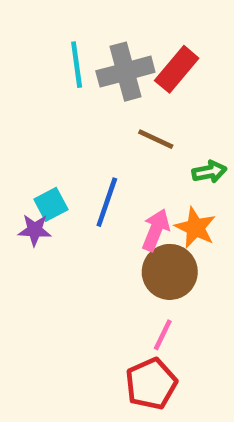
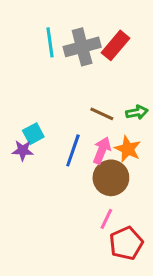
brown line: (156, 139) -> (102, 114), moved
blue line: (107, 202) -> (73, 150), moved
red pentagon: (151, 384) -> (126, 243), moved

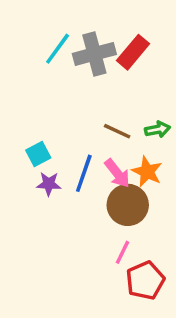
cyan line: (50, 42) -> (58, 49), turned 44
purple star: (23, 150) -> (49, 184), moved
pink arrow: (102, 150) -> (117, 173), turned 120

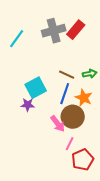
cyan line: (58, 49) -> (17, 39), moved
cyan square: (38, 154) -> (36, 88), moved, size x1.5
blue line: (84, 173) -> (65, 94), moved
pink arrow: (117, 173) -> (58, 124), moved

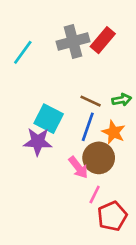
cyan square: (36, 88) -> (49, 119), turned -35
purple star: (28, 105) -> (38, 142), size x1.5

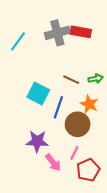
red rectangle: (103, 40) -> (81, 32), turned 60
blue line: (88, 127) -> (58, 107), moved
purple star: (38, 142) -> (37, 141), moved
pink arrow: (78, 167) -> (53, 163), moved

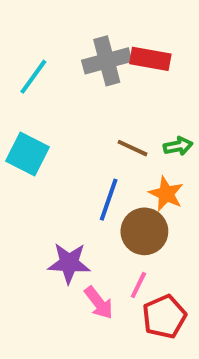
cyan square: (38, 93) -> (27, 154), moved

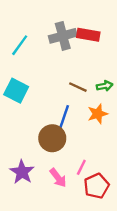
orange star: (166, 194) -> (98, 114), turned 30
brown circle: (144, 231) -> (52, 138), moved
purple star: (69, 263) -> (22, 172), moved, turned 30

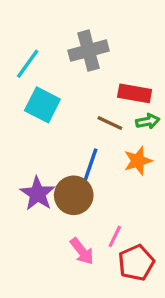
red rectangle: (88, 35) -> (135, 93), moved
cyan square: (16, 91) -> (42, 105), moved
purple star: (22, 172) -> (38, 194), moved

